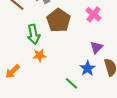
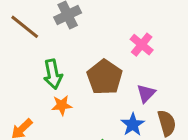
brown pentagon: (58, 20) -> (105, 77), moved

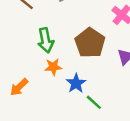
blue star: (133, 125) -> (76, 83), moved

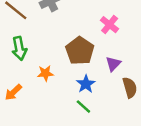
green arrow: (46, 40) -> (19, 48), moved
blue star: (76, 83) -> (86, 84), moved

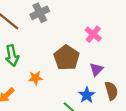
blue star: (86, 84) -> (87, 95), moved

